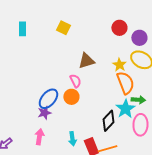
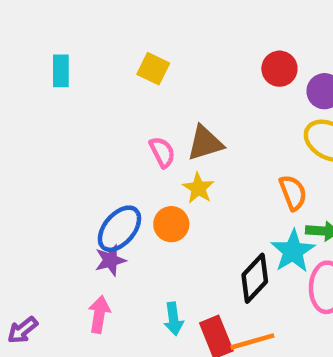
yellow star: (119, 65) -> (198, 188), moved
pink semicircle: (75, 81) -> (162, 152), moved
orange semicircle: (125, 83) -> (293, 193), size x0.7

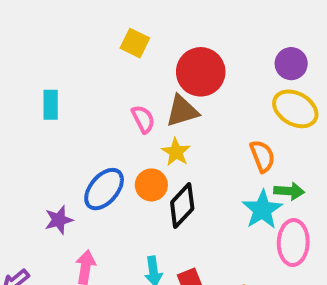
red circle: (279, 69) -> (201, 72), moved, size x1.5
cyan rectangle: (61, 71) -> (51, 105), moved
purple star: (110, 260) -> (59, 220), moved
black diamond: (255, 278) -> (182, 206), moved

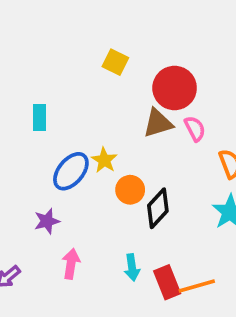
pink semicircle: (143, 119) -> (195, 129), moved
yellow star: (176, 152) -> (104, 160), moved
blue ellipse: (104, 189) -> (71, 171), moved

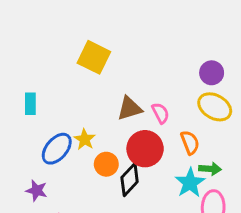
yellow square: (115, 62) -> (94, 57), size x1.5
red circle: (175, 88) -> (145, 149), moved
purple star: (47, 221) -> (37, 191), turned 30

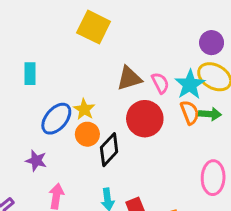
orange circle: (106, 164) -> (87, 134), moved
green arrow: (210, 169) -> (210, 114), moved
black diamond: (130, 180) -> (109, 150), moved
cyan star: (190, 183) -> (190, 85), moved

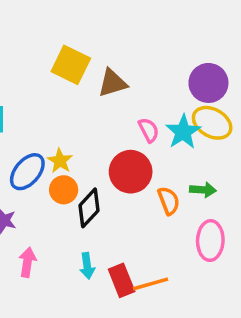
purple circle: (212, 43) -> (208, 83), size x1.4
brown triangle: (129, 78) -> (112, 83), moved
orange semicircle: (190, 112) -> (169, 201), moved
green arrow: (210, 114) -> (203, 190), moved

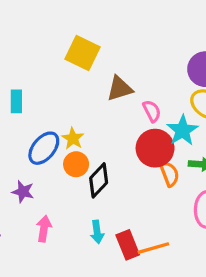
brown triangle: (112, 83) -> (120, 88), moved
cyan star: (183, 132) -> (182, 130), moved
red circle: (131, 172) -> (155, 148), moved

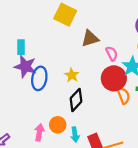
yellow star: (73, 138) -> (72, 75), moved
blue ellipse: (44, 148) -> (39, 78), turned -30
orange circle: (76, 164) -> (58, 125), moved
purple star: (23, 192) -> (25, 66), moved, size x1.5

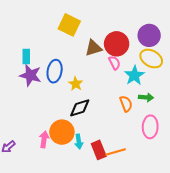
blue ellipse: (39, 78) -> (55, 71), moved
red circle: (114, 78) -> (117, 44), moved
black diamond: (76, 100) -> (80, 108), turned 30
orange circle: (58, 125) -> (62, 132), size x1.5

